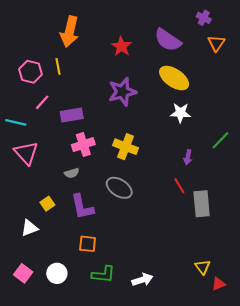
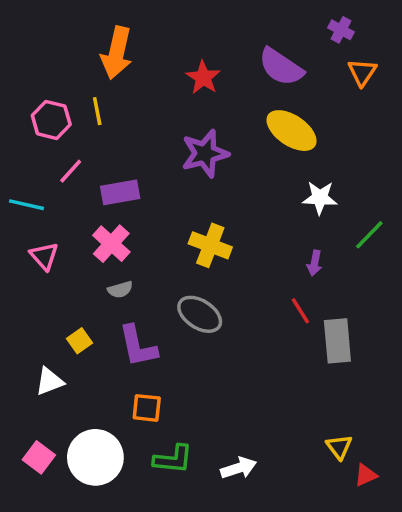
white star: (180, 113) -> (320, 198), moved
pink cross: (83, 145) -> (111, 244), moved, turned -30
pink triangle: (26, 153) -> (44, 256), size x0.7
white circle: (57, 273) -> (95, 457), size x1.6

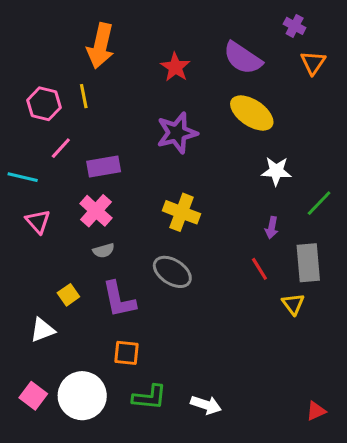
gray rectangle: (337, 341) -> (308, 263), moved
yellow triangle: (339, 447) -> (293, 304), moved
white arrow: (239, 468) -> (206, 405), turned 36

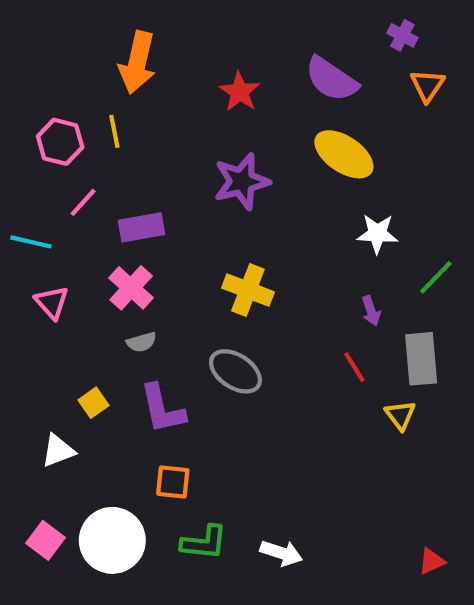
purple arrow: (272, 228) -> (371, 311), turned -30

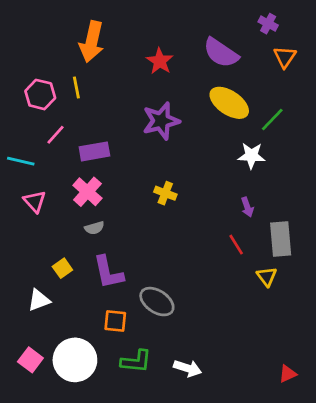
green line: (436, 277) -> (272, 119), moved
yellow cross: (248, 290) -> (165, 193), size x0.7
gray ellipse: (235, 371) -> (157, 302), moved

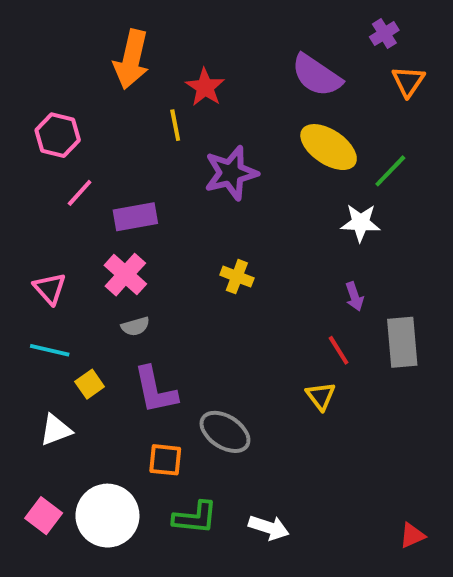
purple cross: (268, 24) -> (384, 34), turned 30
red star: (160, 61) -> (205, 87), moved
yellow line: (76, 88) -> (175, 125), moved
cyan line: (21, 161) -> (50, 350), moved
yellow triangle: (267, 277) -> (321, 396), moved

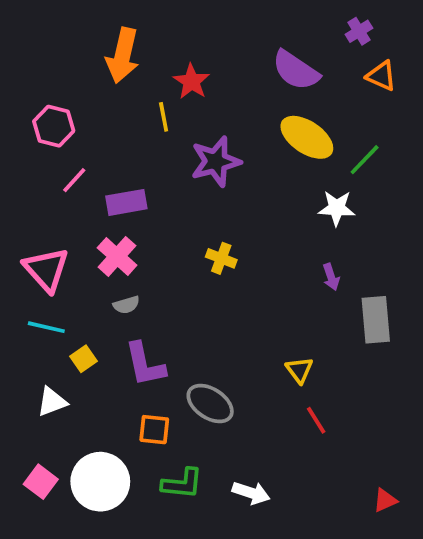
orange triangle: (408, 81) -> (381, 76), turned -40
pink triangle: (50, 288) -> (46, 269), size x1.5
red line: (339, 350) -> (316, 420), moved

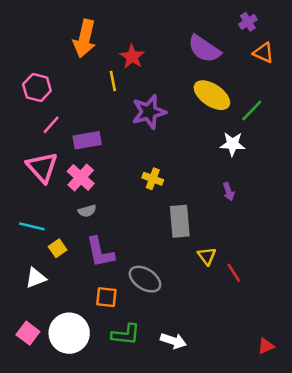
pink triangle: (46, 269) -> (42, 167), moved
gray rectangle: (376, 320) -> (180, 221), moved
red line: (316, 420) -> (234, 273), moved

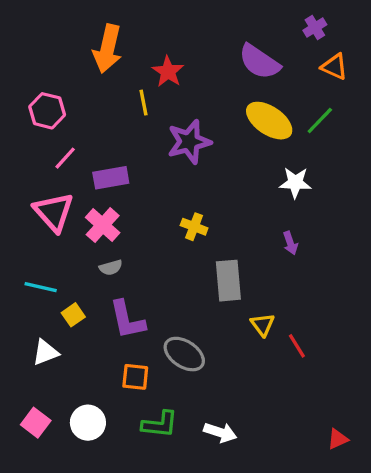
green line: (252, 111) -> (320, 121), moved
white circle: (69, 333) -> (88, 423), size x0.7

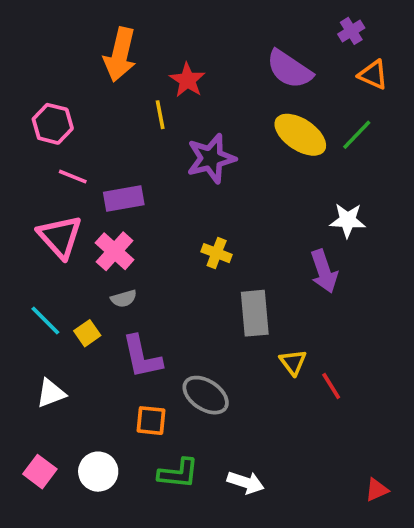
pink line: (65, 158) -> (73, 177), turned 70
white star: (295, 183) -> (348, 220), moved
purple arrow: (290, 243) -> (324, 271), size x1.6
cyan line: (41, 287) -> (45, 320), turned 32
yellow square: (73, 315) -> (87, 333), moved

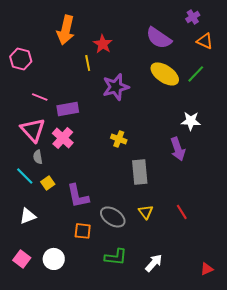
pink hexagon: (53, 124) -> (21, 59), moved
gray semicircle: (124, 299) -> (38, 157), moved, turned 96
yellow triangle: (293, 362) -> (146, 212), moved
green L-shape: (178, 473) -> (116, 257), moved
white arrow: (246, 482) -> (154, 263), moved, turned -66

